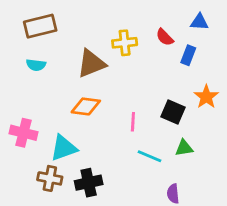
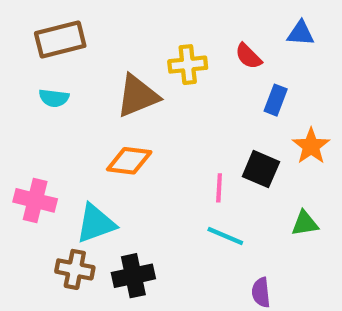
blue rectangle: (188, 55) -> (276, 100), moved
pink line: (133, 122) -> (219, 188), moved
green triangle: (184, 148) -> (305, 223), moved

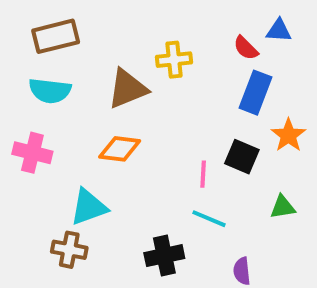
red semicircle: (248, 56) -> (246, 48), moved
cyan semicircle: (54, 98) -> (50, 91), size x1.5
blue rectangle: (276, 100) -> (255, 93), size x1.5
pink cross: (35, 200) -> (32, 153), moved
black cross: (133, 276) -> (164, 256), moved

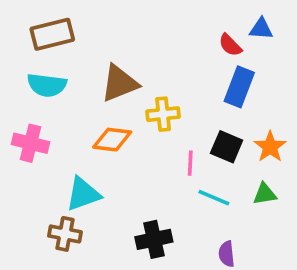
yellow cross: (174, 60) -> (163, 114), moved
orange star: (288, 135) -> (270, 147), moved
cyan line: (209, 219) -> (214, 198), moved

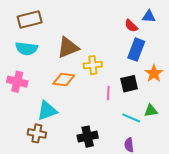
black square: (227, 147) -> (129, 84), turned -36
orange star: (270, 147) -> (154, 73), moved
cyan line: (214, 198) -> (131, 118), moved

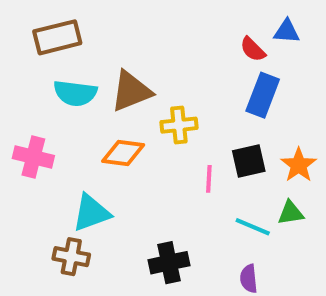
cyan semicircle: (27, 49) -> (75, 93), moved
orange star: (154, 73) -> (299, 165), moved

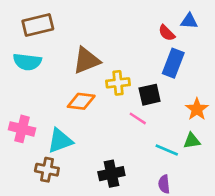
cyan semicircle: (75, 93) -> (27, 62), moved
pink cross: (33, 157) -> (22, 129), moved
black square: (249, 161) -> (150, 95), moved
pink line: (209, 179) -> (138, 118), turned -60

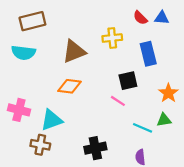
red semicircle: (167, 33) -> (140, 18), moved
blue rectangle: (173, 63) -> (148, 54), turned -35
yellow cross: (118, 83) -> (112, 38), moved

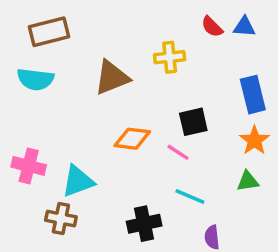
blue rectangle: (148, 54) -> (253, 95), moved
orange diamond: (70, 86) -> (132, 139), moved
cyan line: (143, 128) -> (190, 196), moved

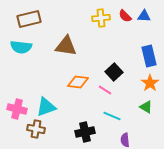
yellow cross: (170, 57) -> (101, 18), moved
brown triangle: (112, 78) -> (66, 46), turned 30
black square: (193, 122) -> (114, 72), turned -30
pink cross: (29, 166) -> (17, 109), moved
green triangle: (248, 181) -> (146, 107), turned 40

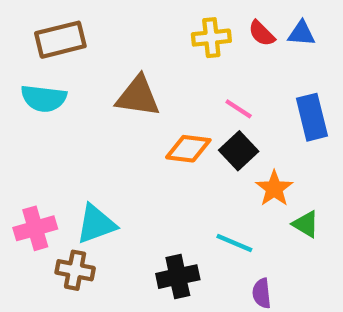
orange diamond: (78, 82) -> (188, 149), moved
orange star: (150, 83) -> (274, 188), moved
pink line: (105, 90) -> (239, 109), moved
pink cross: (17, 109) -> (35, 228), turned -30

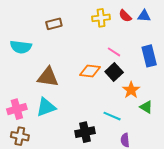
brown rectangle: (60, 40) -> (54, 24), moved, size x0.7
brown triangle: (138, 96) -> (48, 77), moved
brown cross: (75, 270) -> (20, 136), moved

